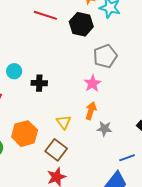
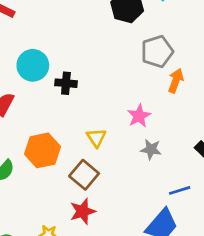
cyan circle: (14, 71) -> (33, 65), size x1.5
pink star: (92, 83) -> (139, 116), moved
orange arrow: (91, 111) -> (176, 81), moved

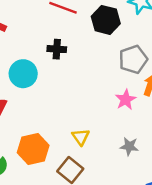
black cross: (66, 83) -> (57, 49), moved
pink star: (139, 116) -> (126, 100), moved

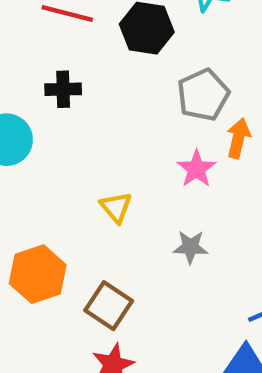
yellow triangle: (81, 137) -> (116, 207), moved
gray star: (129, 146) -> (190, 247), moved

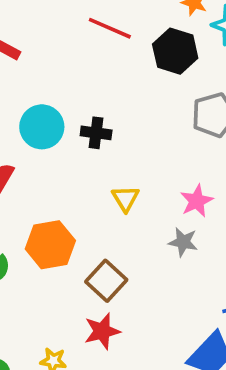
black cross: (63, 89) -> (96, 133), moved
pink star: (196, 169) -> (197, 201), moved

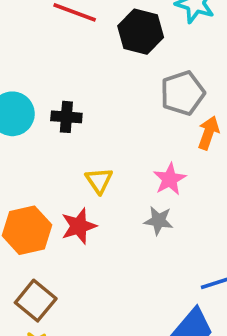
brown square: (106, 281) -> (36, 301), moved
red star: (102, 331) -> (79, 226), moved

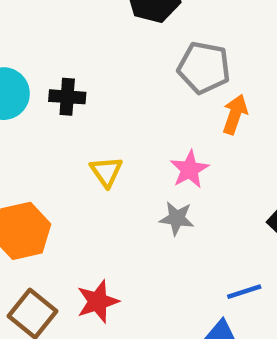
gray pentagon: (182, 93) -> (204, 68), turned 30
red star: (79, 226) -> (98, 301), moved

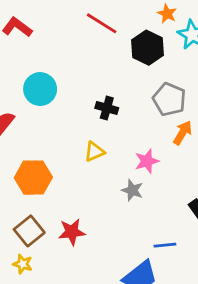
black cross: (67, 97) -> (107, 108), moved
yellow triangle: (106, 172) -> (94, 152), turned 30

